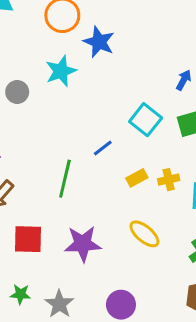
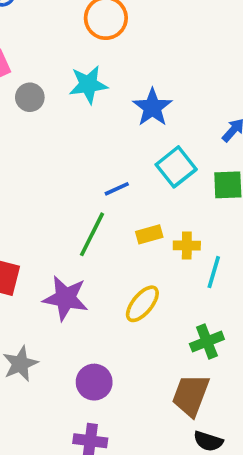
blue star: (99, 42) -> (152, 107), moved
green line: (65, 179) -> (92, 234), moved
yellow ellipse: (144, 234) -> (142, 304), turned 76

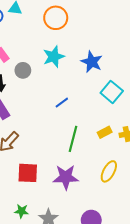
blue line: (117, 189) -> (62, 103), moved

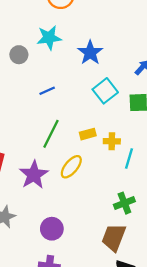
gray circle: (23, 70) -> (19, 55), moved
yellow ellipse: (109, 171) -> (71, 167), moved
purple star: (66, 177) -> (34, 175), turned 30

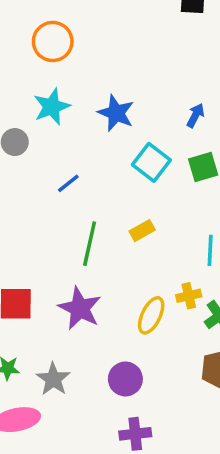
yellow cross: (112, 141) -> (189, 296), moved
yellow ellipse: (71, 167) -> (151, 315), moved

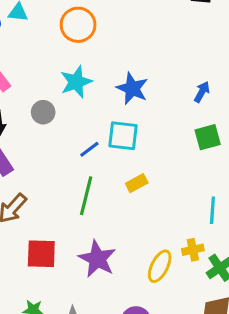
cyan square: (151, 162) -> (123, 136), moved, turned -32
yellow rectangle: (142, 231) -> (137, 183), moved
green line: (90, 244) -> (86, 196), moved

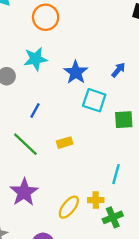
blue arrow: (202, 92) -> (118, 70), moved
cyan square: (123, 136) -> (94, 100), moved
blue line: (89, 149) -> (35, 110), turned -35
green line: (86, 196) -> (25, 144), turned -72

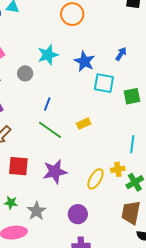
orange circle: (46, 17) -> (72, 14), moved
blue line: (35, 110) -> (47, 104), moved
purple star: (24, 192) -> (55, 172), turned 30

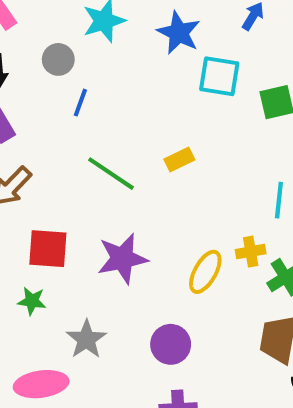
blue line: (47, 104) -> (80, 103), moved
green star: (11, 203) -> (32, 301), moved

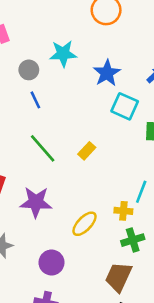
blue line: (80, 103) -> (35, 100), turned -60
yellow rectangle: (179, 160) -> (87, 151), turned -36
yellow cross: (251, 252) -> (123, 211), moved

